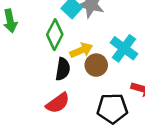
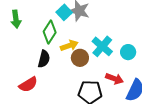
black semicircle: (63, 69) -> (44, 59), moved
red semicircle: (58, 103) -> (28, 84), moved

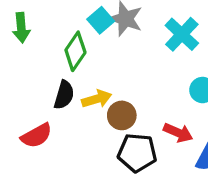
yellow arrow: (69, 46) -> (97, 99), moved
cyan cross: (102, 46) -> (182, 34), moved
brown circle: (80, 58) -> (122, 115), moved

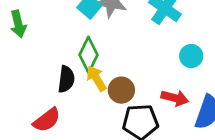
green diamond: (75, 51) -> (89, 55), moved
yellow arrow: (97, 99) -> (96, 78), turned -96

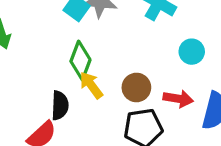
black semicircle: (66, 79) -> (60, 105), moved
brown circle: (121, 90) -> (136, 87), moved

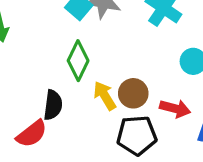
yellow arrow: (91, 85) -> (105, 96), moved

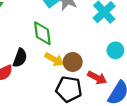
green diamond: (78, 61) -> (42, 33), turned -45
yellow arrow: (105, 96) -> (54, 59), turned 138

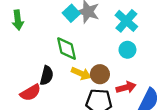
cyan circle: (115, 50) -> (127, 50), moved
red arrow: (97, 78) -> (126, 87), turned -36

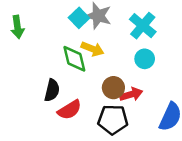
yellow arrow: (81, 73) -> (92, 49), moved
red arrow: (126, 87) -> (131, 94), moved
red semicircle: (30, 93) -> (70, 110), moved

